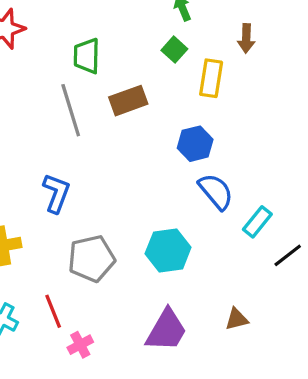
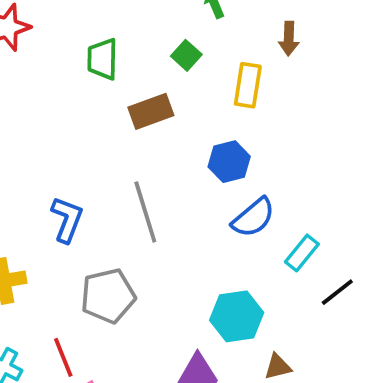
green square: (174, 50) -> (186, 55), moved
gray line: (71, 110) -> (145, 212), moved
blue semicircle: (216, 192) -> (253, 218), turned 90
cyan hexagon: (168, 251) -> (237, 316), moved

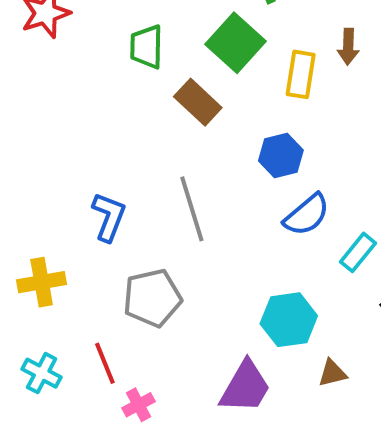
brown arrow: (289, 39) -> (348, 47), moved
green square: (186, 55) -> (235, 43), size x1.8
brown rectangle: (151, 111) -> (198, 102), turned 63

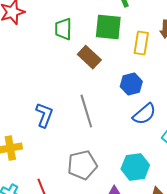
green square: (235, 43) -> (108, 27), turned -36
gray pentagon: (152, 298) -> (82, 165), moved

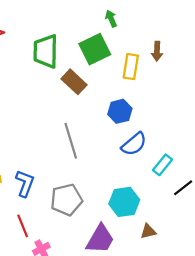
green square: (108, 27) -> (95, 49), turned -32
green trapezoid: (63, 29) -> (46, 51), size x1.4
blue L-shape: (44, 115) -> (25, 183), moved

